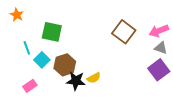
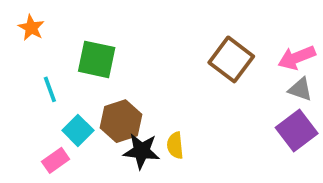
cyan square: (42, 60) -> (78, 130), moved
yellow semicircle: (94, 78) -> (175, 145), turned 112

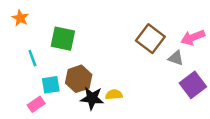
gray triangle: (300, 89) -> (176, 58), moved
cyan square: (78, 130) -> (51, 85), turned 36
yellow semicircle: (175, 145) -> (114, 95), turned 91

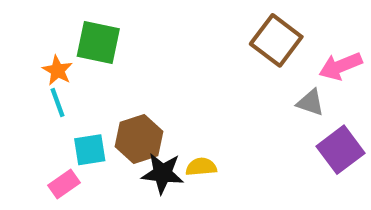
orange star: (20, 18) -> (58, 70), moved
green square: (63, 39) -> (98, 43), moved
brown square: (150, 39) -> (276, 40), moved

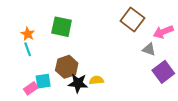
green square: (98, 43) -> (62, 27), moved
cyan square: (90, 150) -> (43, 81), moved

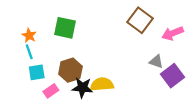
gray triangle: (149, 49) -> (156, 62), moved
yellow semicircle: (97, 80) -> (102, 84), size x1.5
cyan square: (43, 81) -> (37, 72), moved
pink rectangle: (31, 88) -> (51, 91), moved

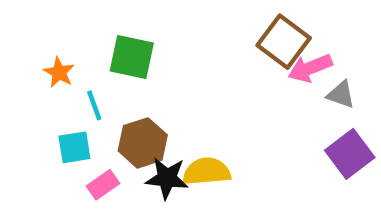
pink arrow: (173, 33) -> (310, 68), moved
cyan line: (29, 52) -> (94, 105), moved
gray triangle: (156, 62) -> (341, 94), moved

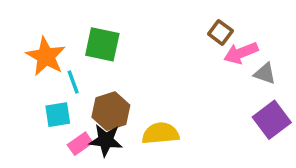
brown square: (284, 42) -> (220, 32), size x0.6
orange star: (59, 72) -> (46, 56), size x1.6
black star: (167, 178) -> (106, 140), moved

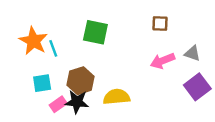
brown square: (220, 32) -> (160, 24), turned -35
green square: (102, 44) -> (95, 32), moved
pink arrow: (241, 53) -> (163, 61), moved
cyan line: (73, 82) -> (53, 48), moved

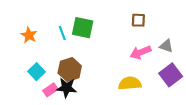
orange star: (33, 41) -> (29, 35), size x0.7
cyan line: (53, 48) -> (62, 33), moved
cyan square: (42, 83) -> (36, 72), turned -35
yellow semicircle: (117, 97) -> (130, 83), moved

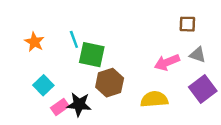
brown square: (138, 20) -> (187, 24), moved
green square: (83, 28) -> (92, 55), moved
brown hexagon: (70, 70) -> (110, 83), moved

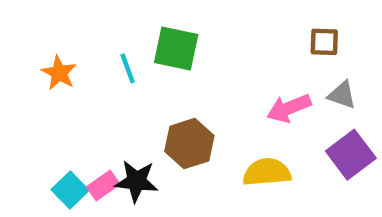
green square: (92, 55) -> (176, 48), moved
cyan square: (43, 85) -> (70, 190), moved

